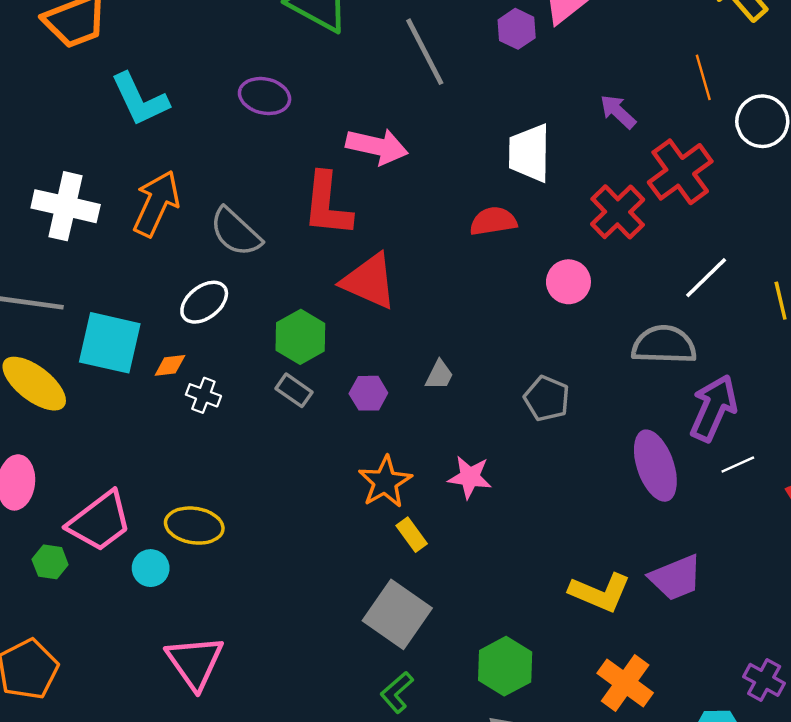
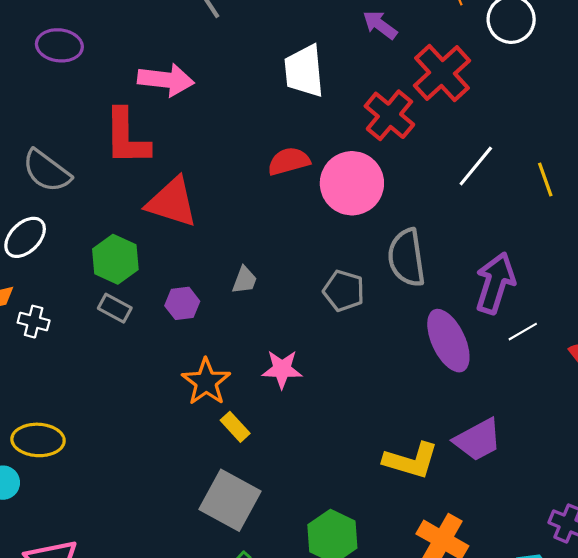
red semicircle: (493, 221) -> (289, 161), moved
pink circle: (568, 282) -> (352, 183), size x1.6
gray semicircle: (664, 345) -> (406, 258), moved, turned -94

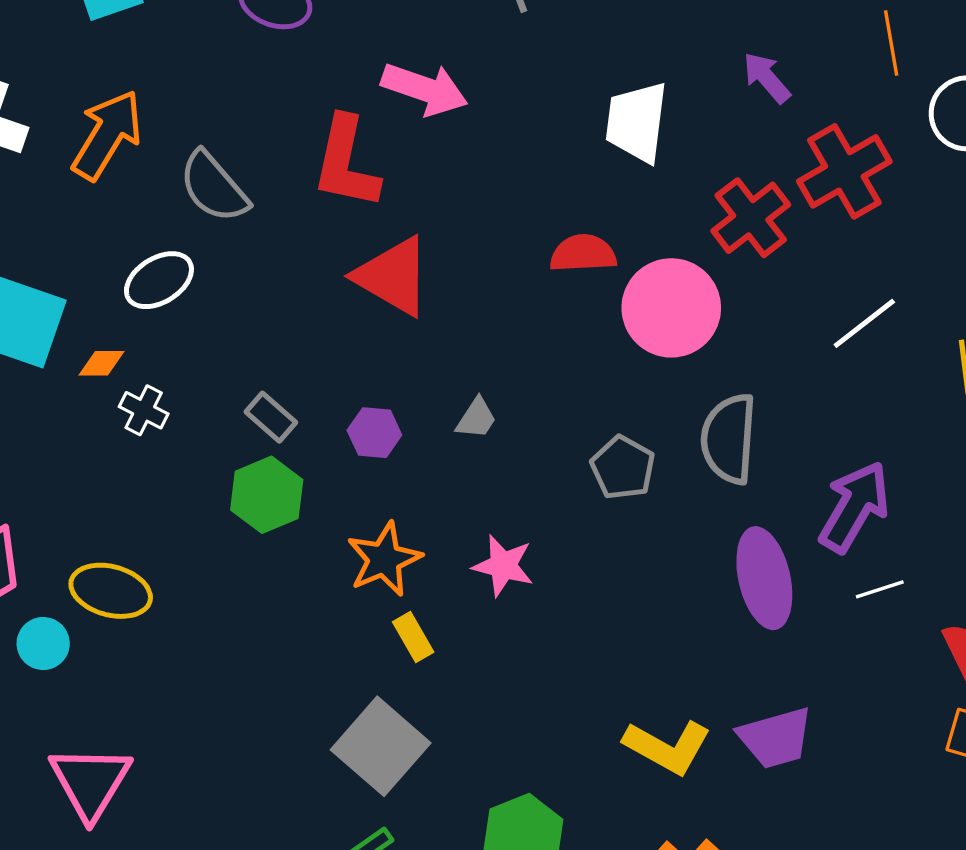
green hexagon: (115, 259) -> (267, 495), moved

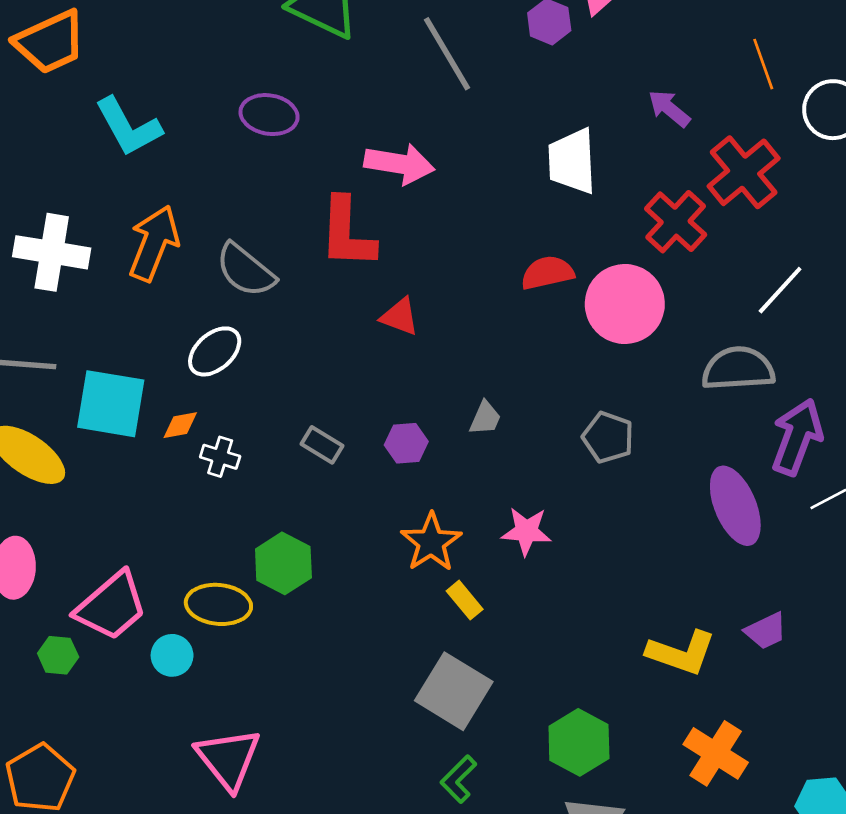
red triangle: (393, 276) -> (400, 317), size x0.6
gray semicircle: (729, 439) -> (738, 369), moved, turned 92
green hexagon: (267, 495) -> (283, 563), moved
purple trapezoid: (776, 738) -> (766, 631), size x0.7

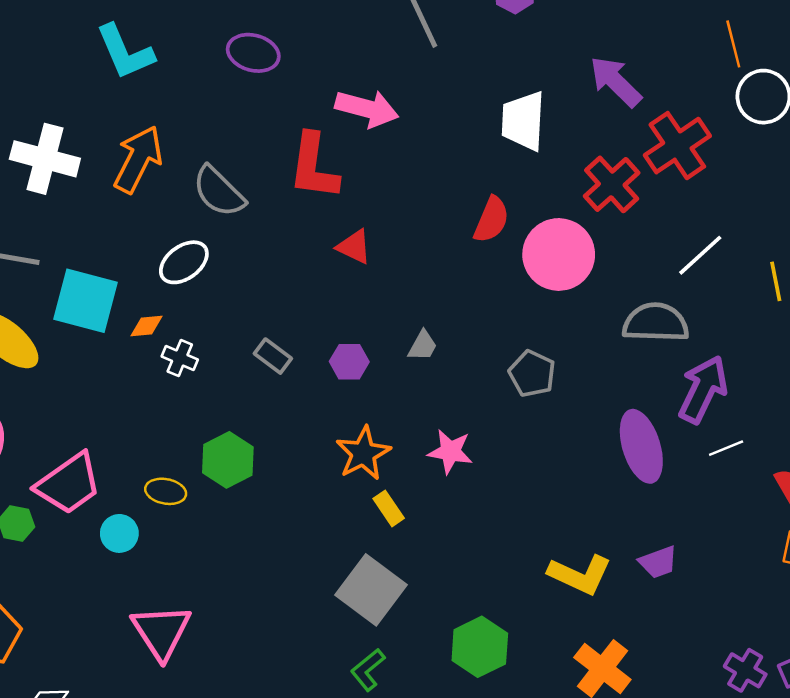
orange line: (763, 64) -> (733, 44), moved
purple arrow: (669, 108) -> (616, 82), size x1.4
red semicircle: (547, 273) -> (491, 220), turned 120
yellow ellipse: (218, 604) -> (166, 491), size x0.7

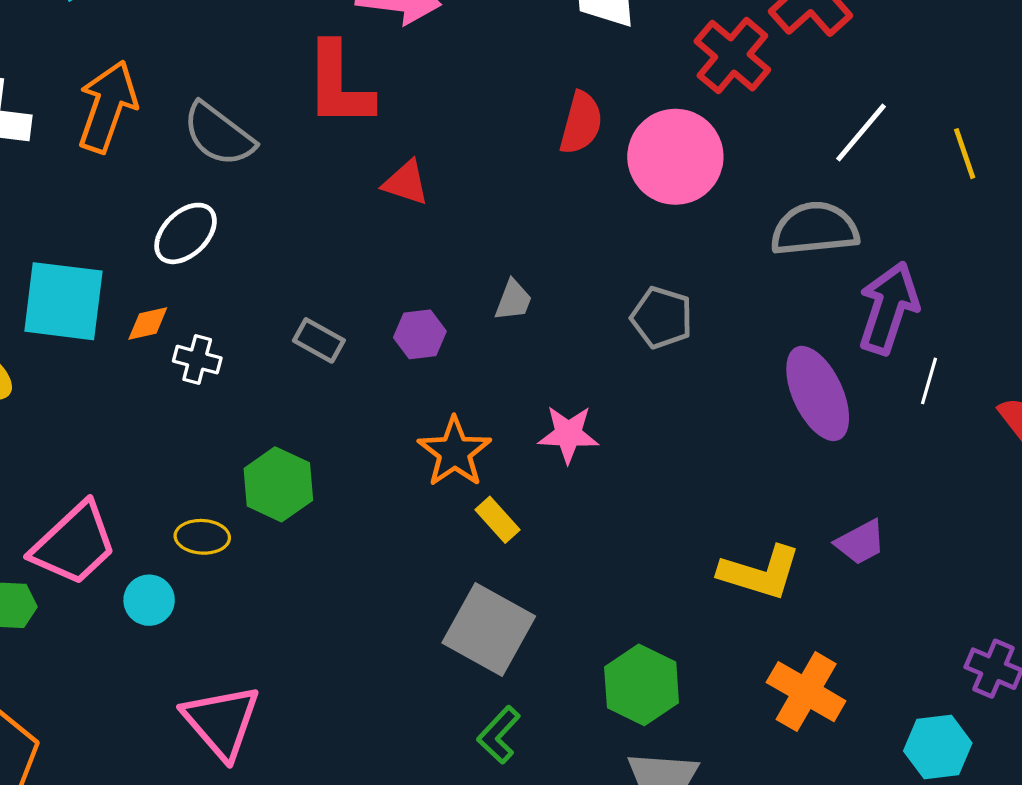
white line: (726, 448) -> (929, 381), turned -44

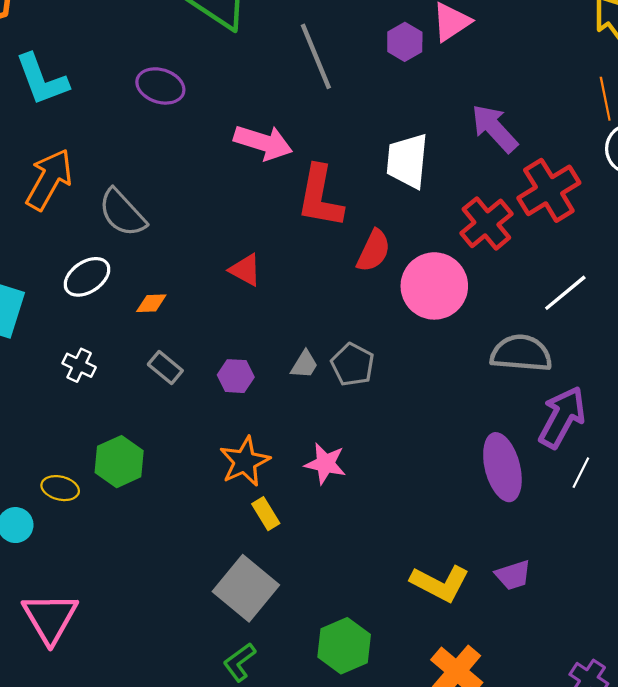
red L-shape: (339, 85) -> (320, 197), moved
gray pentagon: (662, 318) -> (353, 365), moved
orange diamond: (148, 324) -> (151, 303), moved

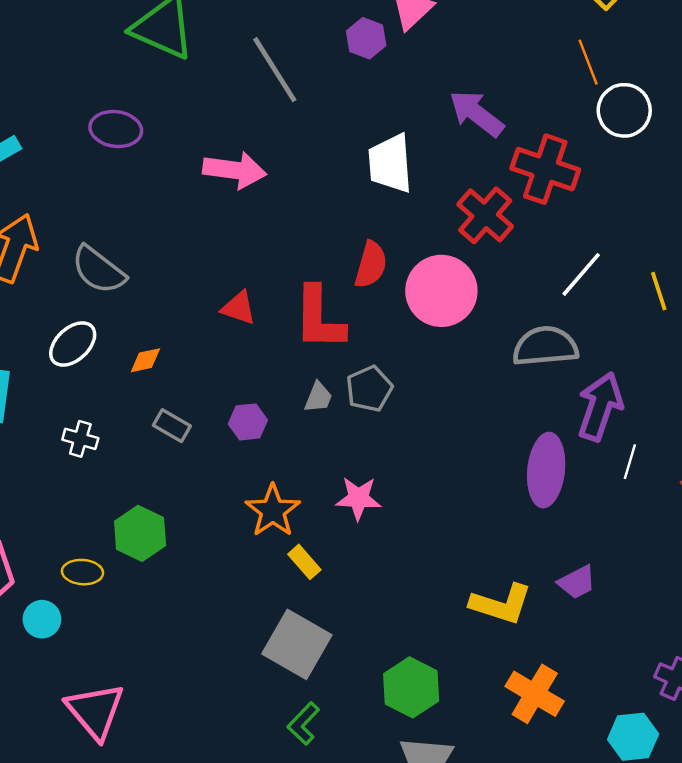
red cross: (549, 190) -> (545, 169), turned -30
red L-shape: (320, 197) -> (319, 318), moved
gray pentagon: (353, 365) -> (369, 389), turned 30
purple ellipse: (502, 467) -> (546, 470), turned 30

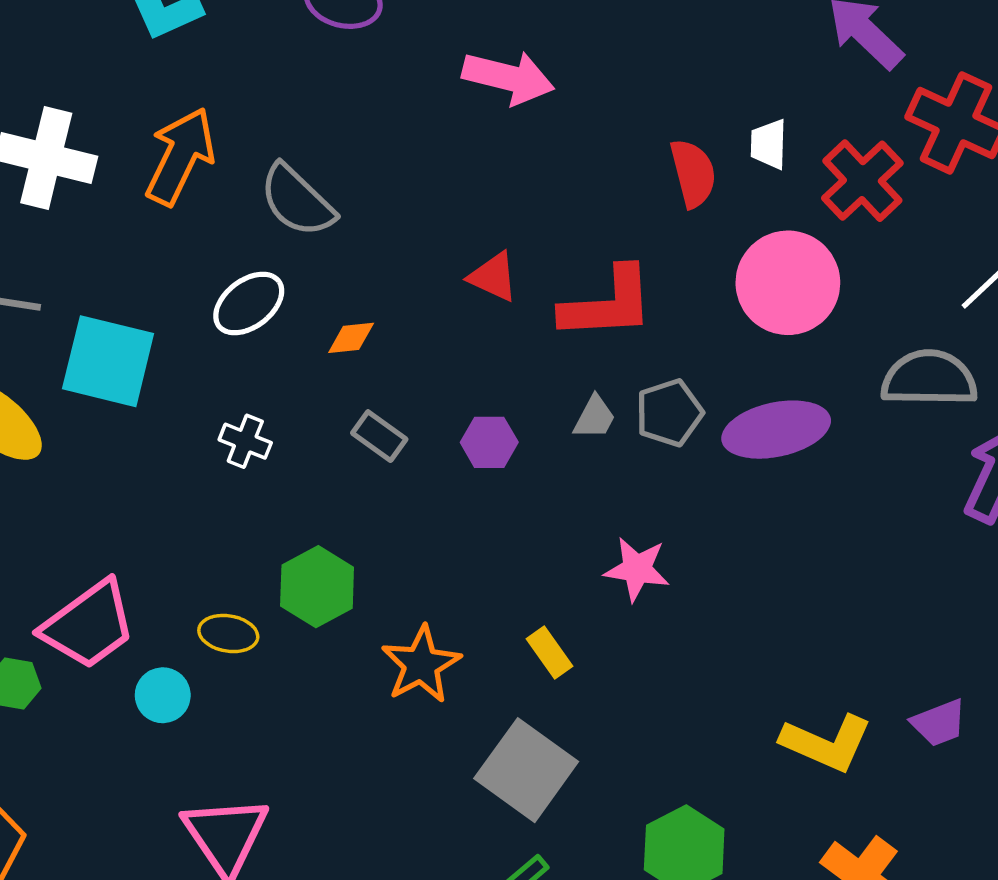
white trapezoid: (390, 164) -> (769, 144), moved, size x0.6
red semicircle: (371, 265) -> (693, 173), moved, turned -36
red L-shape: (319, 318) -> (608, 304), turned -100
purple ellipse: (546, 470) -> (776, 430), moved, turned 66
orange star: (273, 511) -> (421, 664), moved

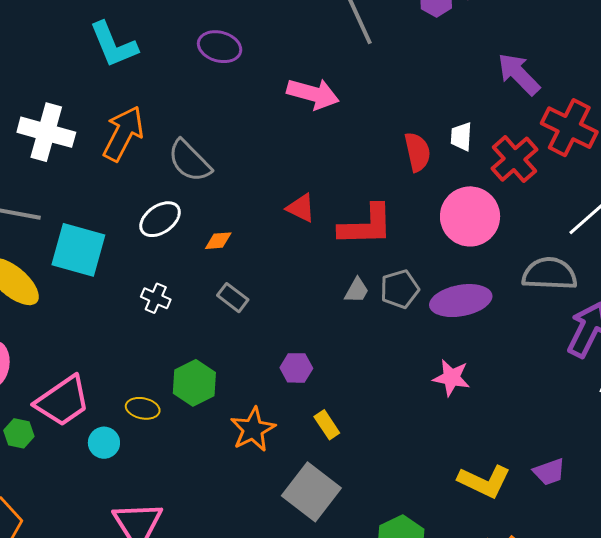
purple hexagon: (489, 442) -> (296, 368), moved
pink star: (637, 569) -> (451, 378), moved

